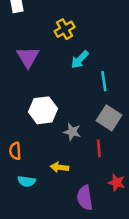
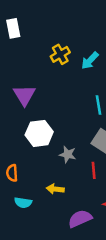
purple triangle: (28, 57) -> (24, 95), moved
cyan arrow: (80, 60) -> (90, 61), moved
purple semicircle: (85, 198) -> (80, 219), turned 75

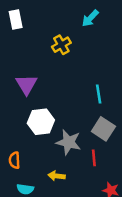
cyan arrow: (90, 61) -> (90, 18), moved
gray star: (68, 154) -> (69, 142), size x1.5

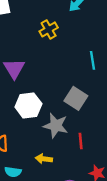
cyan line: (99, 94) -> (92, 60), moved
gray square: (103, 129) -> (76, 98), moved

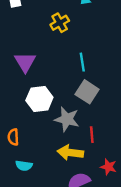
cyan line: (92, 60) -> (82, 62), moved
yellow arrow: (44, 159) -> (70, 153), moved, size x1.5

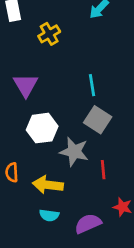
yellow cross: (60, 23) -> (49, 34), moved
yellow arrow: (70, 153) -> (48, 185), moved
cyan semicircle: (24, 166) -> (49, 215), moved

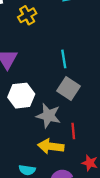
yellow arrow: (48, 185) -> (51, 146), moved

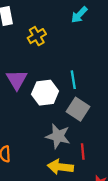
white hexagon: (21, 96) -> (45, 93), moved

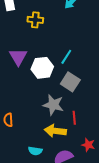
yellow cross: (37, 36) -> (35, 20), turned 35
cyan line: (73, 80) -> (66, 57), turned 42

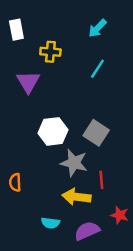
purple triangle: (18, 57) -> (28, 82), moved
cyan line: (66, 57) -> (97, 69), moved
white hexagon: (42, 68) -> (53, 131), moved

